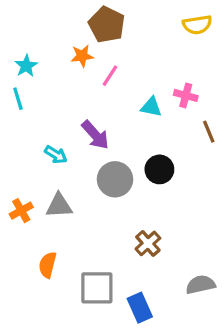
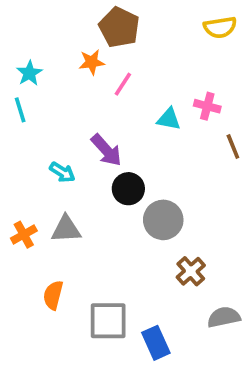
black circle: (159, 169) -> (128, 189), moved
gray circle: (115, 179) -> (163, 220), moved
brown cross: (148, 243) -> (191, 271), moved

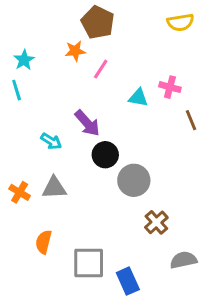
orange cross: (24, 235) -> (20, 192), turned -30

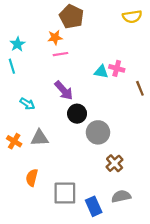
pink line: (101, 69) -> (60, 54), moved, turned 48
pink cross: (170, 87) -> (117, 68), moved
cyan arrow: (51, 141) -> (27, 104), moved
gray semicircle: (183, 260) -> (121, 196), moved

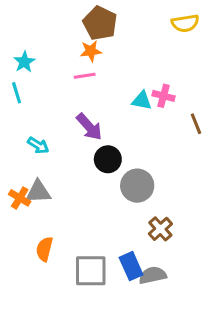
orange star: (55, 38) -> (91, 51), moved
gray triangle: (40, 138) -> (38, 192), moved
gray semicircle: (121, 196) -> (153, 275), moved
blue rectangle: (94, 206) -> (131, 266), moved

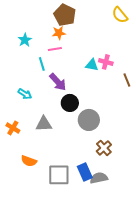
yellow semicircle: (185, 23) -> (120, 15), turned 60
cyan star: (24, 62) -> (25, 40), moved
cyan line: (17, 93) -> (42, 64), moved
gray triangle: (38, 192) -> (44, 124), moved
orange semicircle: (44, 249) -> (29, 161), turned -84

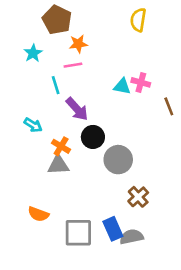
brown pentagon: (65, 15) -> (57, 20), moved
yellow semicircle: (120, 15) -> (138, 20), moved, turned 48
orange cross: (13, 128) -> (61, 146), moved

